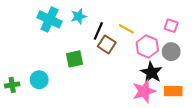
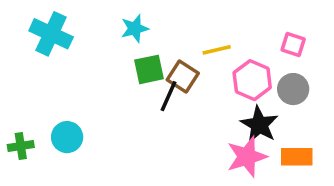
cyan cross: (50, 19) -> (51, 34), moved
yellow line: (126, 29) -> (217, 50), turned -42
black line: (98, 31) -> (169, 96), moved
green square: (74, 59) -> (149, 69), moved

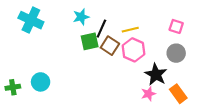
pink hexagon: (252, 80) -> (133, 50), moved
black line: (169, 96) -> (101, 29), moved
pink star: (247, 157) -> (148, 94), size x0.6
orange rectangle: (297, 157) -> (178, 94), turned 54

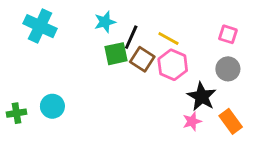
yellow line: (130, 30) -> (168, 39), turned 42

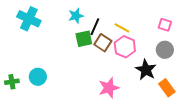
pink star: (192, 121) -> (109, 88), moved, size x1.5

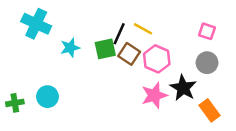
cyan star: (76, 16) -> (70, 48), moved
yellow line: (122, 28) -> (143, 29), moved
pink star: (109, 88) -> (154, 95), moved

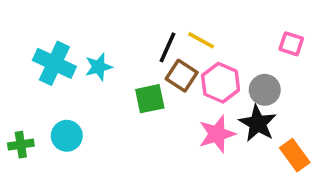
cyan cross: (36, 24) -> (54, 63), moved
green square: (105, 49) -> (150, 99), moved
gray circle: (207, 63) -> (265, 90), moved

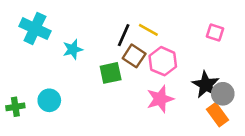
cyan cross: (54, 63) -> (35, 29), moved
gray circle: (265, 90) -> (223, 94), moved
black star: (258, 123) -> (206, 85), moved

